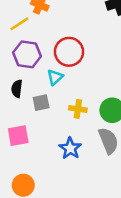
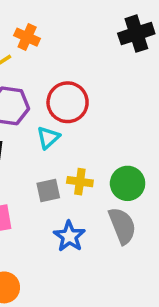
gray square: (41, 103) -> (48, 190), moved

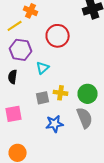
red circle: (68, 102) -> (58, 36), moved
blue star: (69, 236) -> (55, 124), turned 30

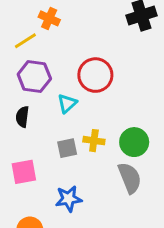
red circle: (58, 36) -> (95, 75), moved
blue star: (55, 124) -> (69, 199), moved

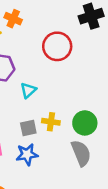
red circle: (95, 75) -> (57, 46), moved
blue star: (69, 199) -> (27, 154), moved

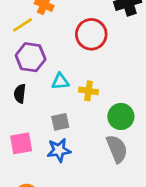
cyan triangle: (28, 90) -> (60, 81), turned 36
yellow cross: (51, 122) -> (89, 91), moved

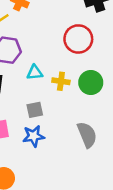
red circle: (91, 34) -> (78, 39), moved
green circle: (121, 116) -> (91, 83), moved

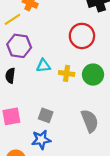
gray square: (35, 110) -> (46, 115), moved, turned 32
blue star: (34, 136) -> (41, 140), moved

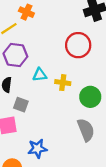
green circle: (93, 75) -> (90, 97), moved
gray square: (46, 115) -> (21, 105), moved

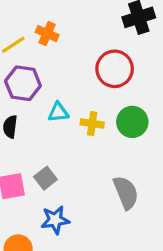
orange cross: (26, 12) -> (47, 33), moved
green circle: (90, 97) -> (132, 122), moved
gray square: (21, 105) -> (45, 178), moved, turned 32

